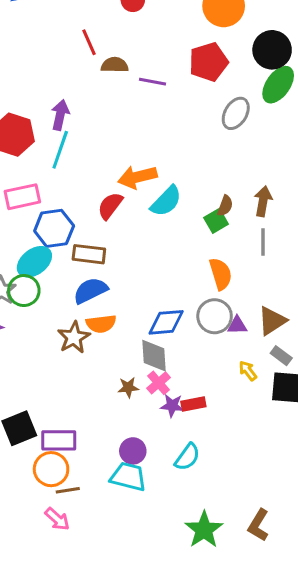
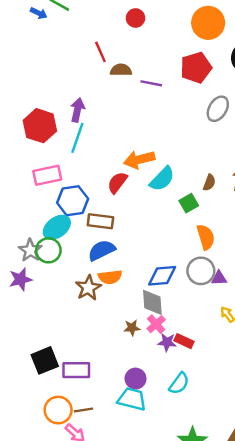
green square: (216, 221) -> (189, 203), moved
red rectangle: (193, 404) -> (184, 341), turned 36
orange circle: (51, 469) -> (58, 410), moved

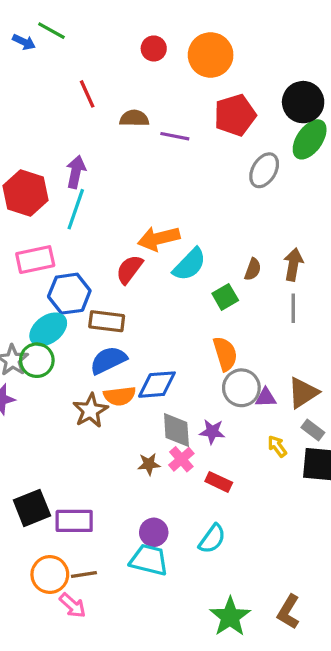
orange circle: (208, 23) -> (211, 55), moved
red line: (100, 52) -> (87, 94), moved
orange semicircle: (206, 237) -> (225, 354), moved
blue diamond: (162, 276) -> (157, 385), moved
purple star: (167, 342) -> (212, 432), moved

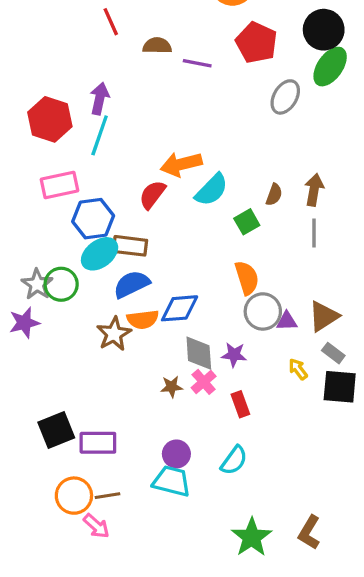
red pentagon: (235, 115) -> (256, 43), turned -30
cyan ellipse: (48, 329) -> (100, 254), moved
red rectangle: (219, 482) -> (240, 404), turned 45

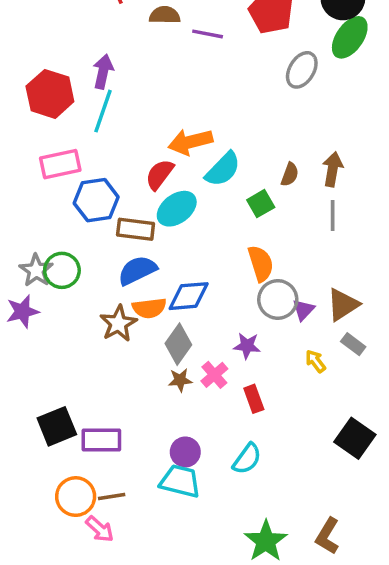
cyan ellipse: (100, 254) -> (177, 209), moved
purple triangle: (287, 321) -> (303, 310), turned -45
gray diamond: (199, 353) -> (178, 344), moved, turned 39
black square: (340, 387) -> (355, 438), moved, turned 30

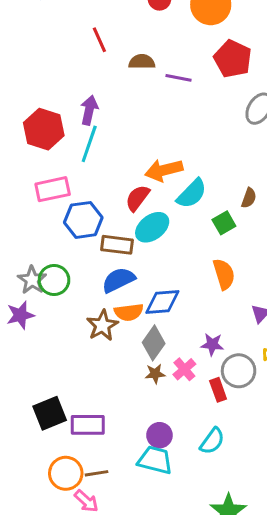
gray circle: (278, 299) -> (239, 371), moved

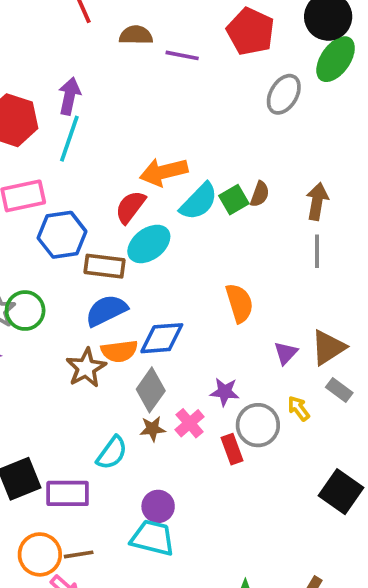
brown semicircle: (249, 198) -> (260, 194), moved
green square: (224, 223) -> (234, 200), moved
cyan semicircle: (212, 441) -> (112, 453), moved

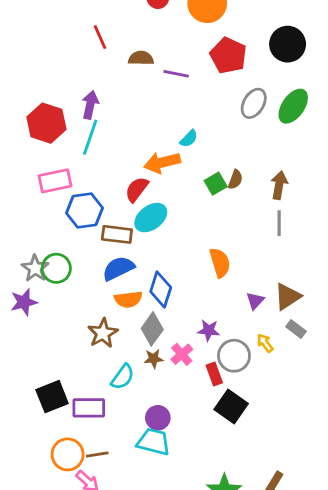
green ellipse: (336, 59) -> (293, 106), moved
cyan semicircle: (199, 201) -> (189, 139), moved, size x0.6
blue diamond: (162, 338) -> (161, 289), turned -68
brown star: (86, 368) -> (103, 333), moved
black square: (341, 492) -> (231, 406), moved

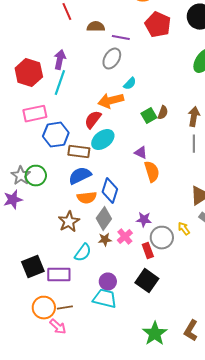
gray ellipse: (254, 103) -> (112, 59), moved
purple triangle: (255, 301) -> (141, 153), moved, turned -48
black square: (231, 406) -> (147, 281), moved

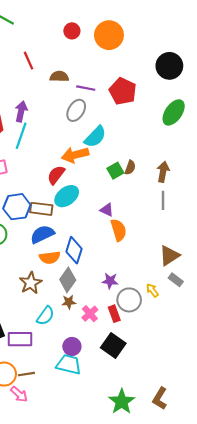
red pentagon: (158, 25) -> (123, 91), moved
cyan semicircle: (130, 84) -> (95, 137), size x1.6
blue hexagon: (56, 135) -> (17, 207), moved
pink cross: (125, 237) -> (90, 314), moved

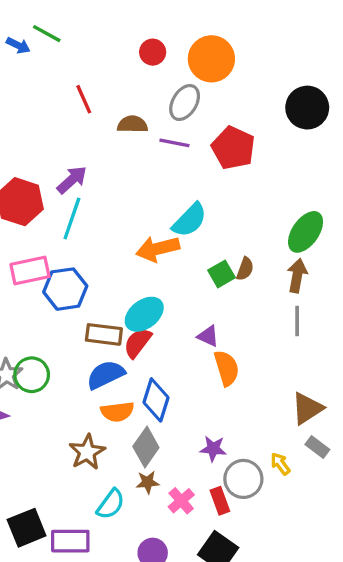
gray ellipse: (76, 110) -> (185, 103), moved
purple arrow: (21, 111) -> (72, 180), turned 36
green ellipse: (174, 112) -> (306, 232), moved
red semicircle: (56, 175) -> (138, 343), moved
blue hexagon: (17, 207) -> (65, 289), moved

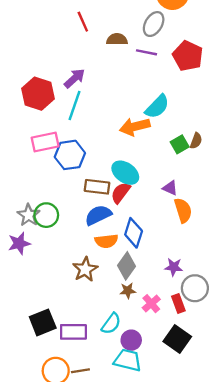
cyan ellipse: (144, 314) -> (125, 173), turned 72
cyan semicircle: (111, 504) -> (111, 324), moved

